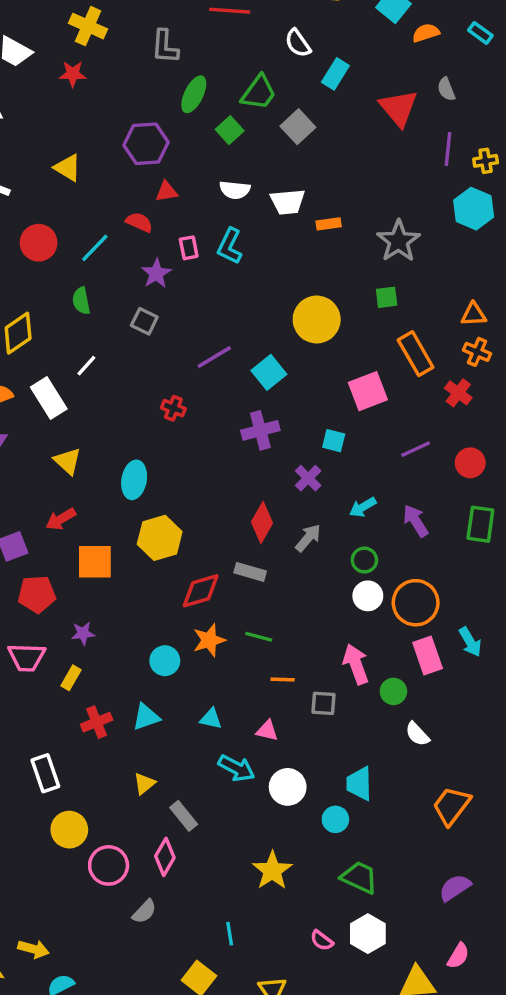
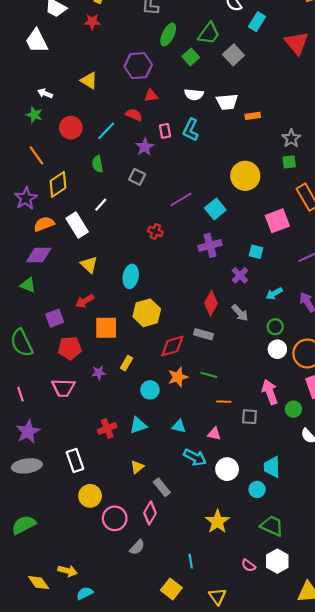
gray star: (399, 241) -> (291, 138), moved, size x0.7
gray arrow: (308, 538) -> (240, 313), turned 96
yellow rectangle: (71, 678) -> (126, 363), moved

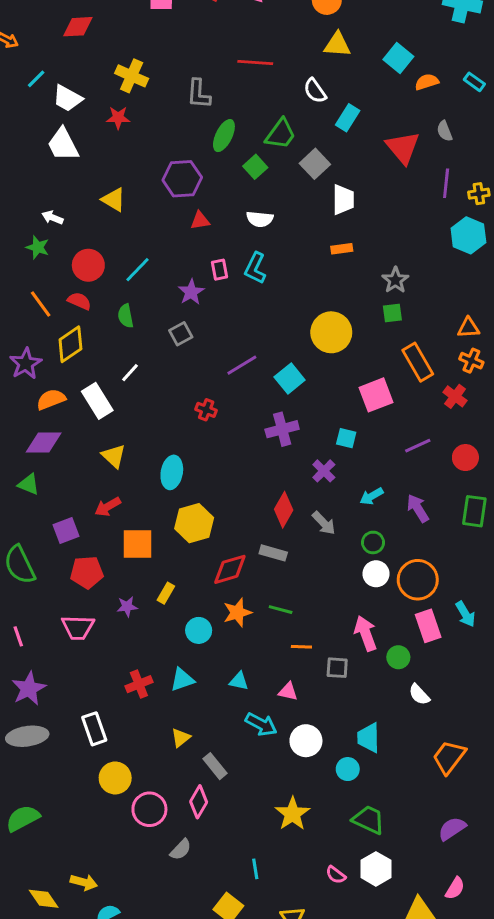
white trapezoid: (37, 41) -> (63, 144), moved
white trapezoid: (227, 102) -> (343, 200), moved, turned -85
red semicircle: (134, 115) -> (79, 301), moved
gray square: (137, 177) -> (181, 334), turned 35

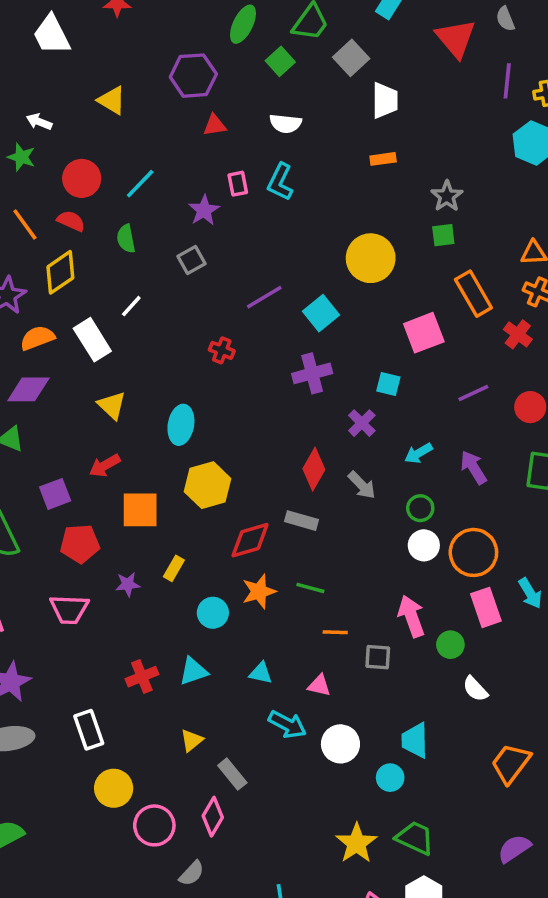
yellow star: (293, 814) -> (356, 843), moved

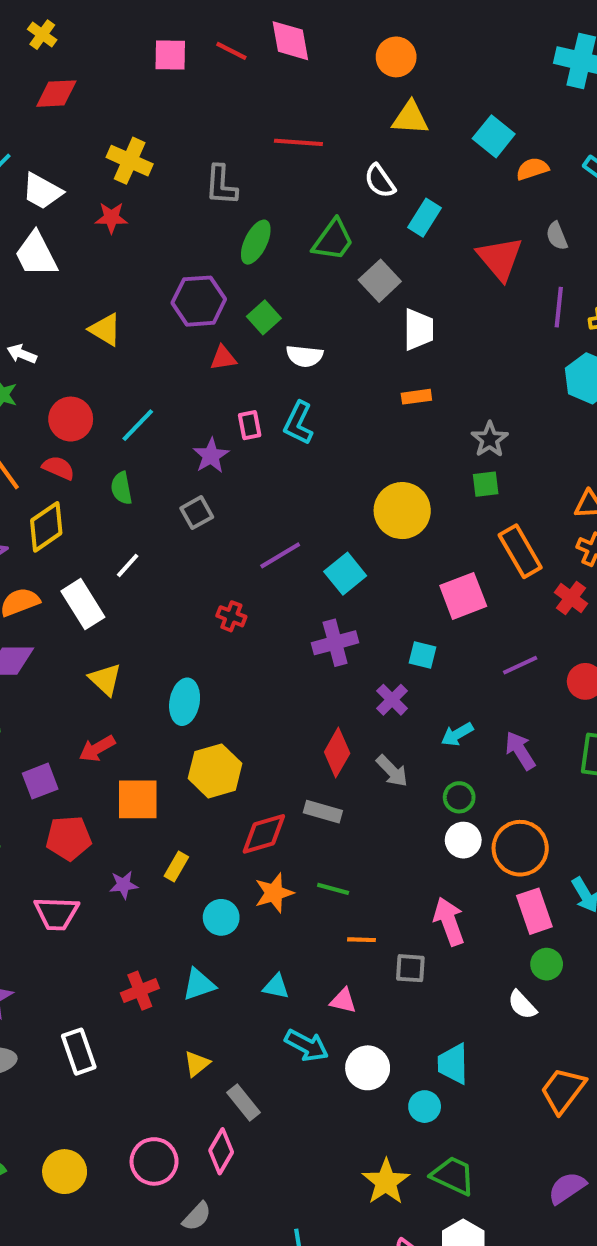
green square: (280, 61) -> (264, 317), moved
green circle: (450, 645) -> (547, 964), moved
yellow circle: (114, 788) -> (65, 1172), moved

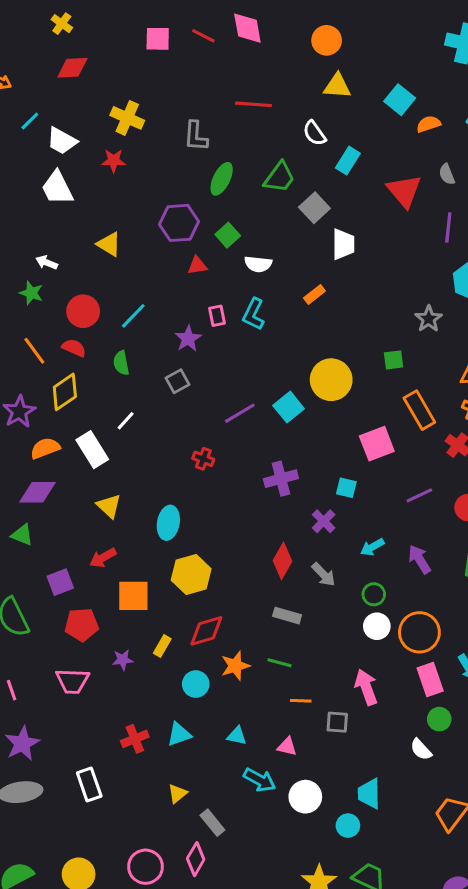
orange rectangle: (416, 397) -> (314, 294), moved, turned -30
gray star: (490, 439) -> (429, 319), moved
cyan square: (345, 574) -> (289, 407), moved
gray rectangle: (323, 812) -> (287, 616), moved
red diamond: (264, 834) -> (206, 631), moved

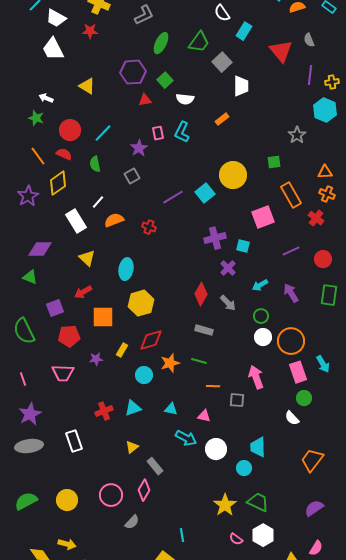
gray L-shape: (196, 136) -> (144, 15), turned -120
orange semicircle: (45, 448) -> (114, 220), moved
purple cross: (281, 479) -> (215, 238), moved

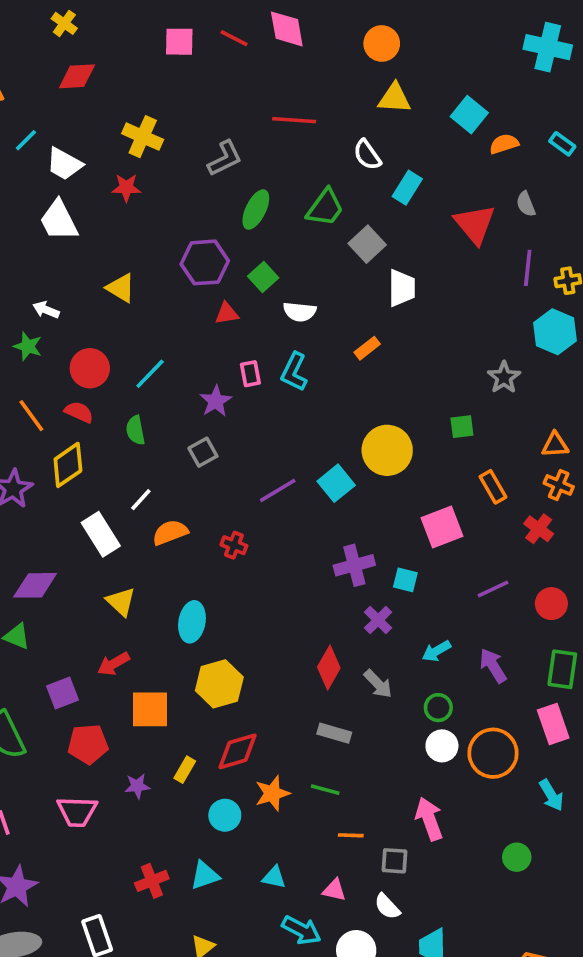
orange rectangle: (291, 195) -> (493, 487), size x0.7
pink rectangle: (298, 372) -> (553, 724), moved
white semicircle: (292, 418) -> (387, 906), moved

